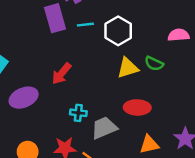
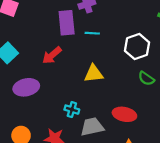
white hexagon: (118, 31) -> (137, 47), moved
yellow triangle: (128, 68) -> (94, 74), moved
red arrow: (61, 74) -> (52, 55), moved

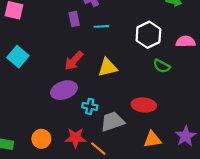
purple rectangle: (67, 23) -> (74, 19), size x0.6
red arrow: (52, 55) -> (74, 61), moved
purple ellipse: (26, 87) -> (64, 90), moved

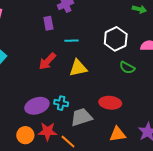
cyan line: (101, 26) -> (72, 41), moved
purple ellipse: (64, 90) -> (37, 106), moved
orange circle: (41, 139) -> (25, 135), moved

